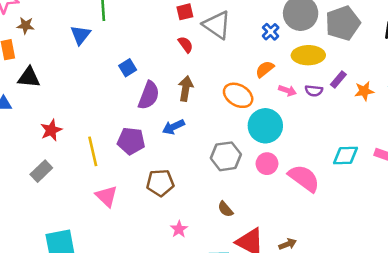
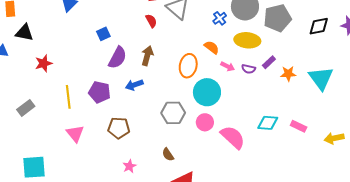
orange semicircle: (265, 69) -> (212, 47), turned 70
orange ellipse: (238, 95) -> (188, 66), turned 65
red star: (51, 130) -> (44, 63), moved

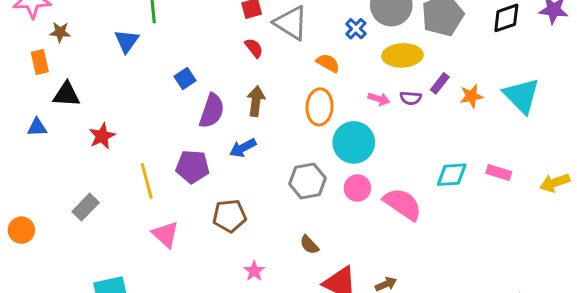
orange semicircle: (212, 47) -> (328, 63), moved

